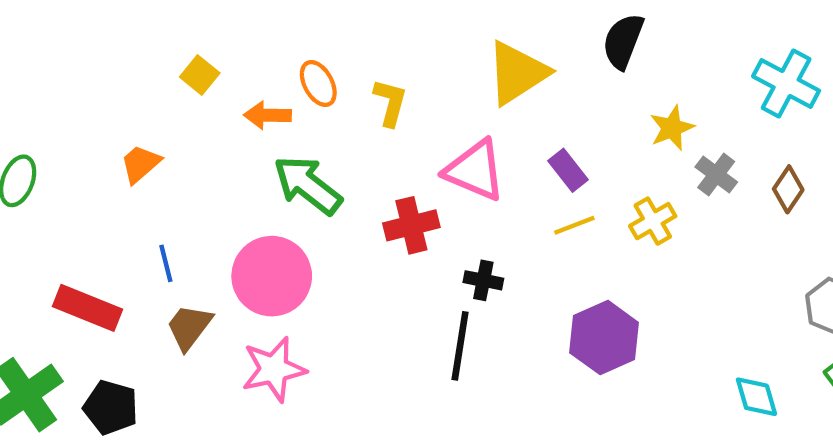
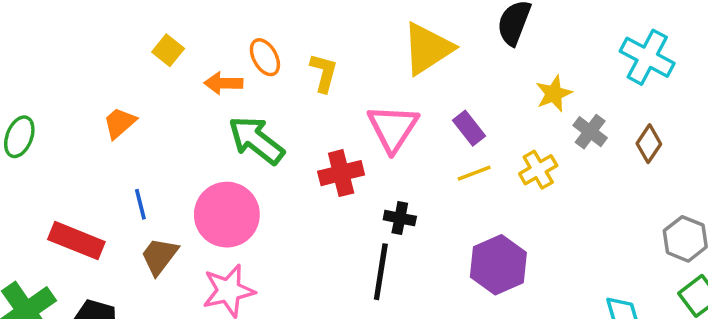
pink triangle: (475, 170) -> (393, 128), turned 40

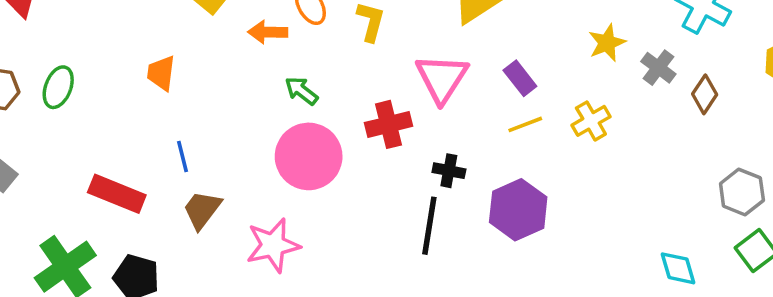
orange trapezoid: (120, 123) -> (161, 73), turned -42
gray cross: (590, 132) -> (658, 68), moved
green arrow: (256, 140) -> (301, 91), size x0.6
pink circle: (227, 215) -> (309, 156), moved
purple hexagon: (498, 265) -> (518, 210), moved

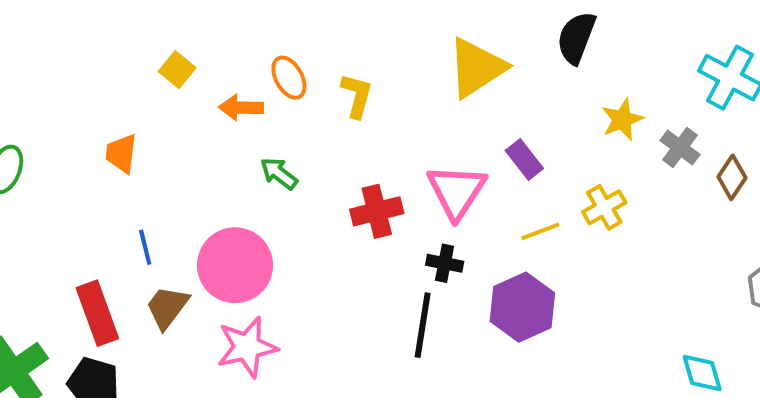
pink triangle: (442, 78) -> (457, 191), moved
yellow line: (525, 124) -> (540, 231), moved
pink circle: (309, 156) -> (235, 265), moved
red rectangle: (117, 194) -> (97, 313), moved, turned 48

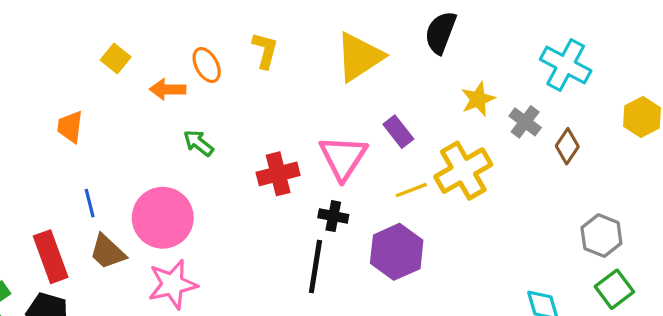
yellow L-shape: (357, 96) -> (265, 50), moved
yellow cross: (604, 207) -> (463, 171), size x1.6
brown trapezoid: (167, 307) -> (107, 252), turned -84

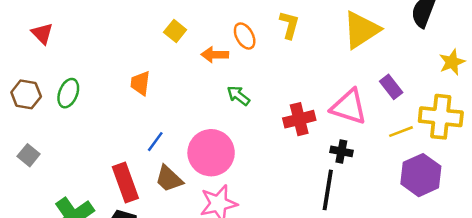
pink triangle: (343, 158) -> (349, 107), turned -45
yellow cross: (463, 171) -> (441, 117), turned 36
blue line: (90, 203) -> (155, 142), turned 50
purple hexagon: (397, 252) -> (421, 175), moved

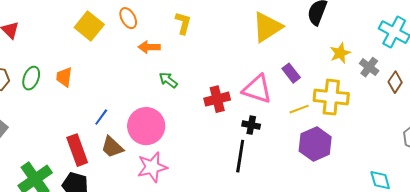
yellow L-shape: (289, 25) -> (183, 23), moved
yellow square: (175, 31) -> (89, 26), moved, size x1.6
orange ellipse: (245, 36) -> (128, 18), moved
orange trapezoid: (140, 83) -> (64, 77), moved

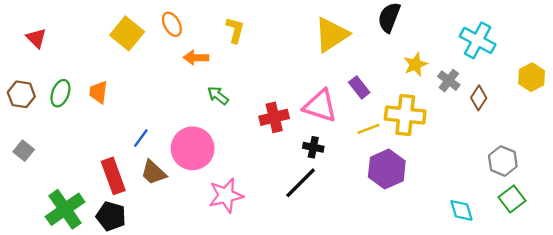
black line: (240, 156) -> (301, 183), turned 36
pink star: (152, 167) -> (226, 195), moved

